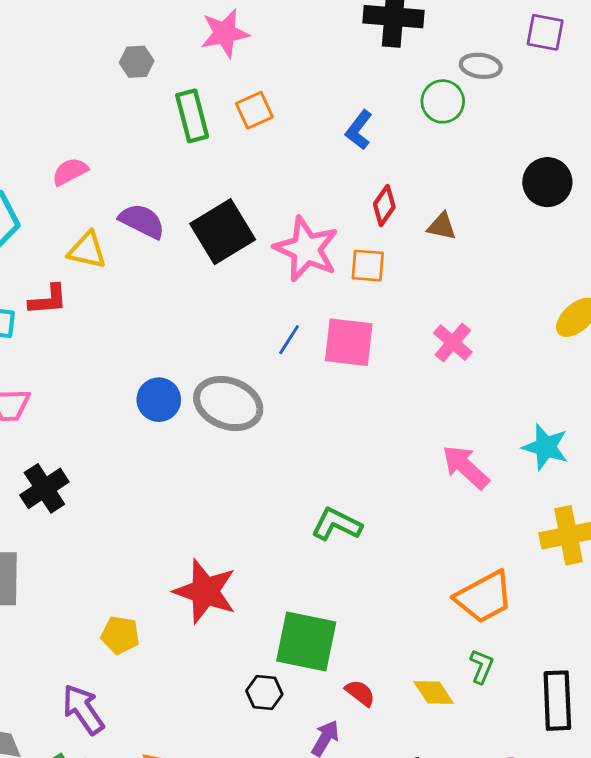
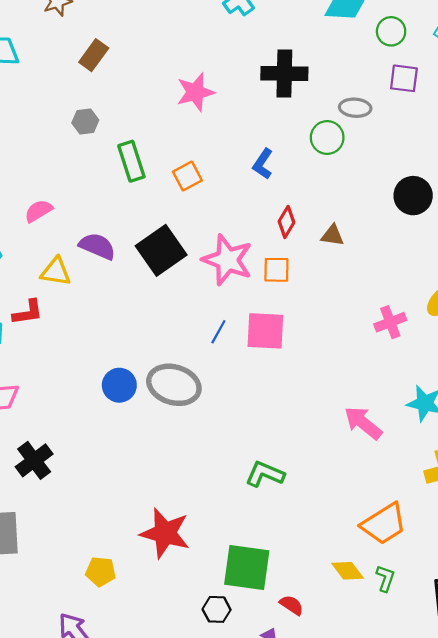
pink star: (225, 33) -> (195, 92), moved
orange square: (254, 110) -> (187, 176), moved
pink cross: (453, 343) -> (390, 322), moved, turned 32
yellow diamond: (434, 693) -> (348, 571), moved

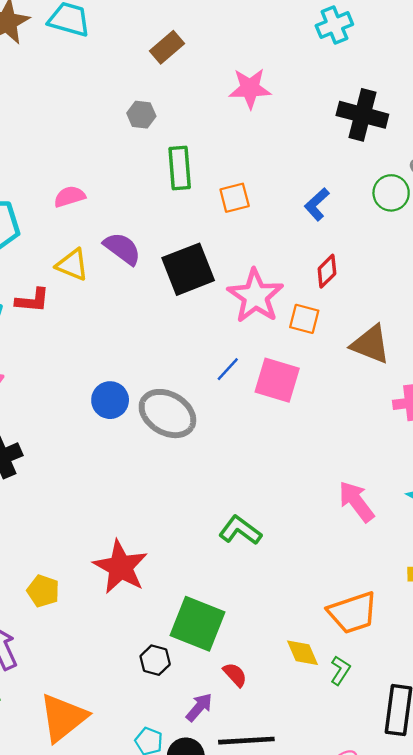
pink star: (195, 92) -> (250, 88), moved
brown triangle: (332, 235) -> (371, 344), moved, size x1.6

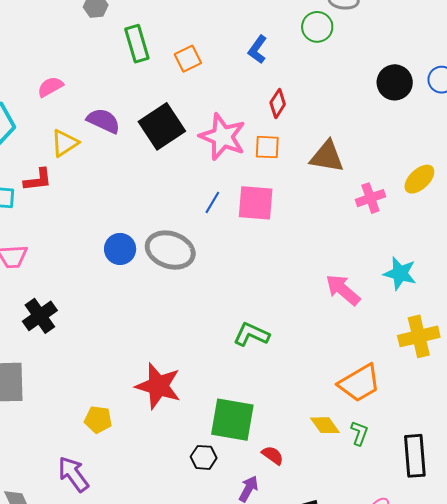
yellow triangle: (72, 265) -> (65, 143), turned -44

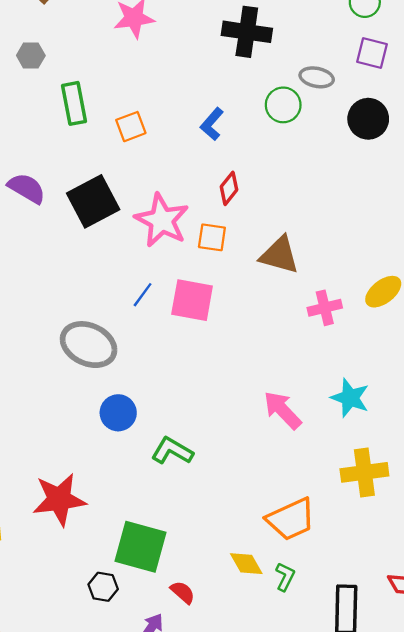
black circle: (395, 82) -> (368, 119), moved
blue circle: (120, 249) -> (118, 413), moved
red star: (158, 386) -> (59, 499), turned -30

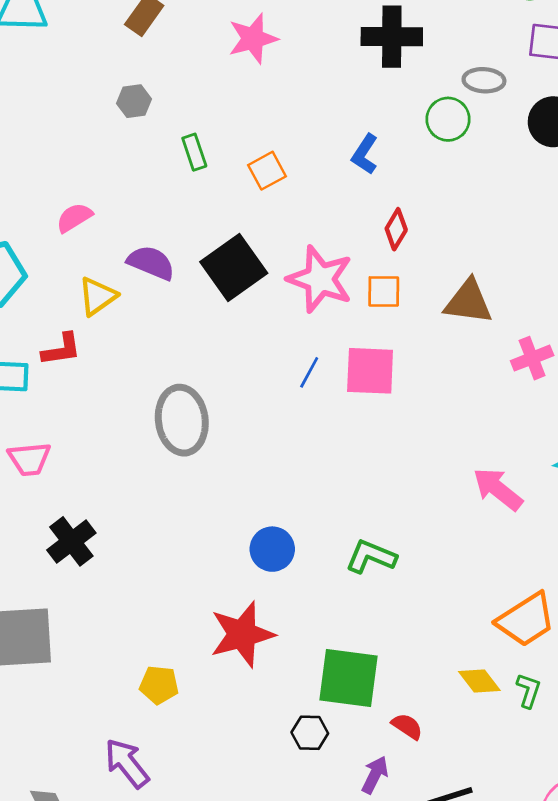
green rectangle: (74, 103) -> (194, 152), size x0.7
gray ellipse: (89, 345) -> (182, 420), moved, turned 66
blue circle: (118, 413) -> (272, 549), moved

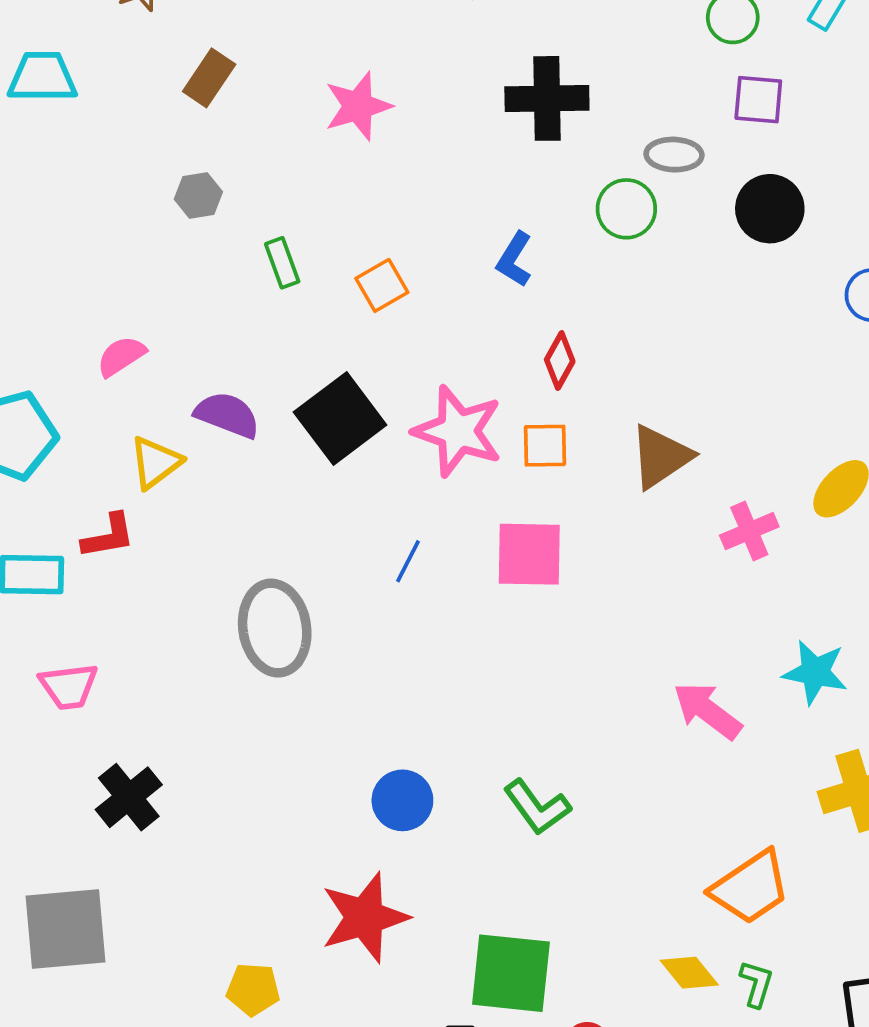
brown triangle: (468, 302) -> (661, 457), turned -40
blue line: (309, 372) -> (408, 561), moved
green L-shape: (371, 557) -> (537, 807), turned -147

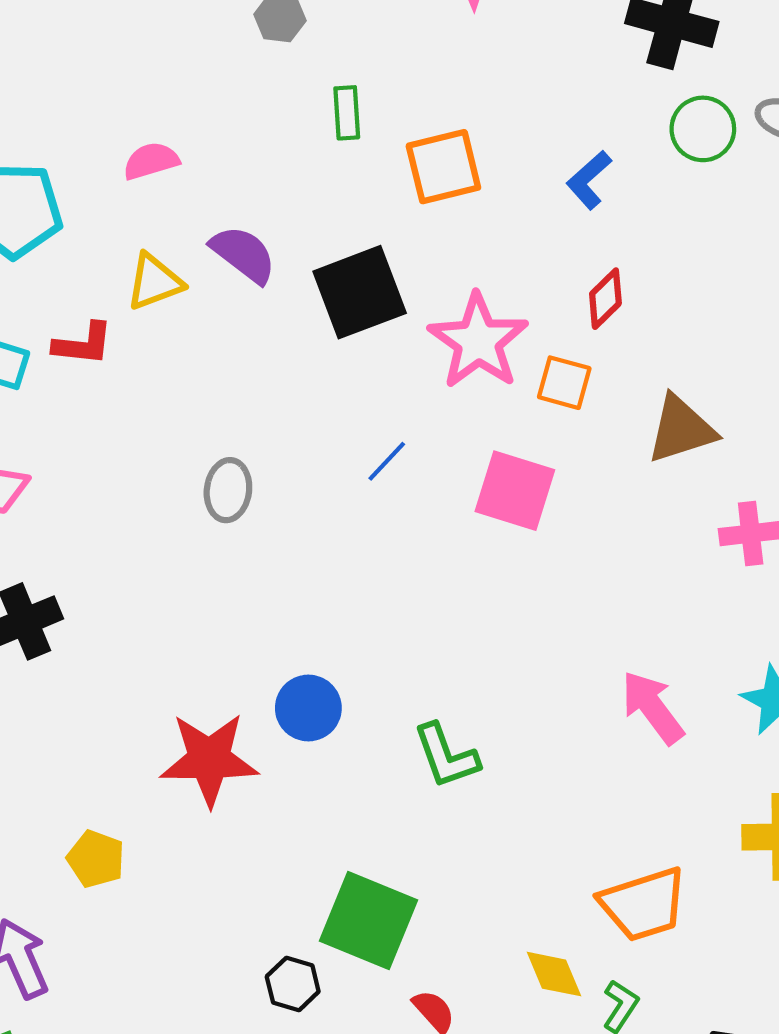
green circle: (626, 209) -> (703, 129), moved
orange square: (382, 285) -> (443, 167), size x1.4
gray ellipse: (275, 628) -> (228, 490), size x0.6
red star: (365, 917) -> (209, 759), moved

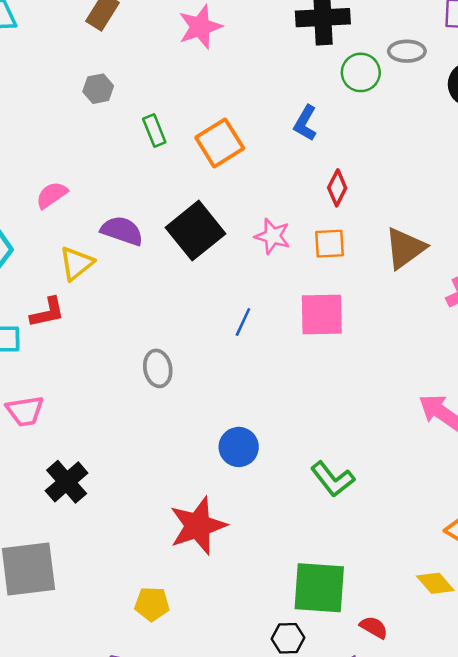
pink star: (478, 341) -> (273, 236), size x0.6
blue circle: (308, 708) -> (239, 447), moved

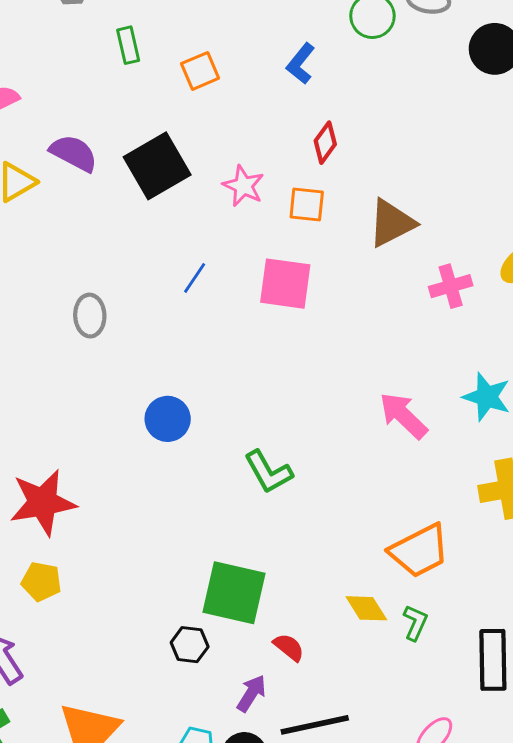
orange square: (220, 143) -> (200, 71), size x0.7
red star: (198, 526) -> (43, 502), moved

